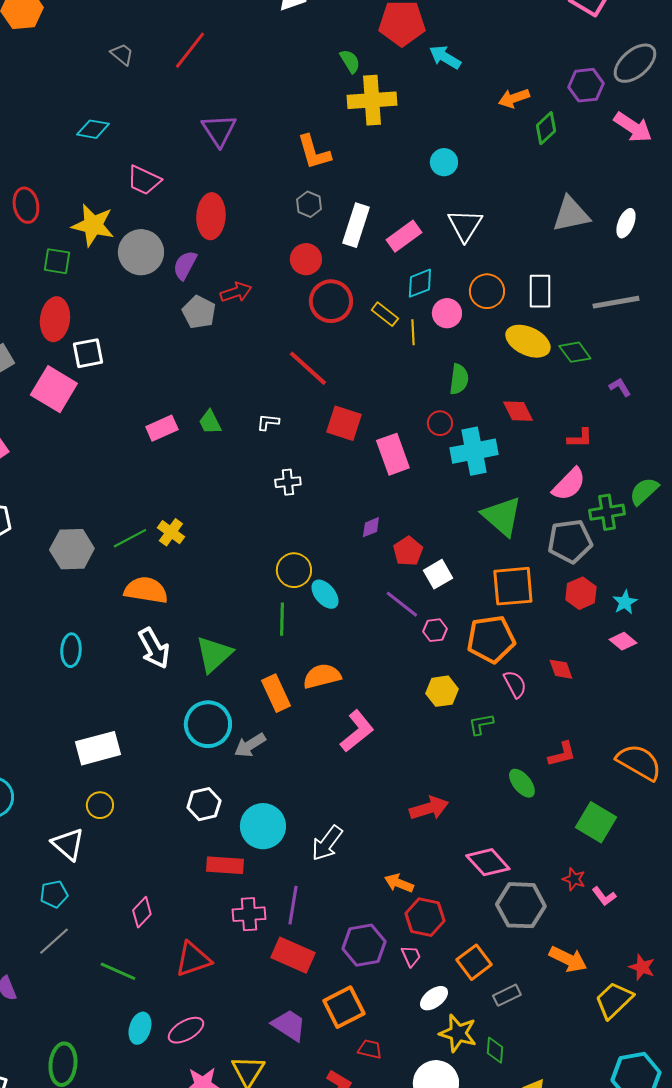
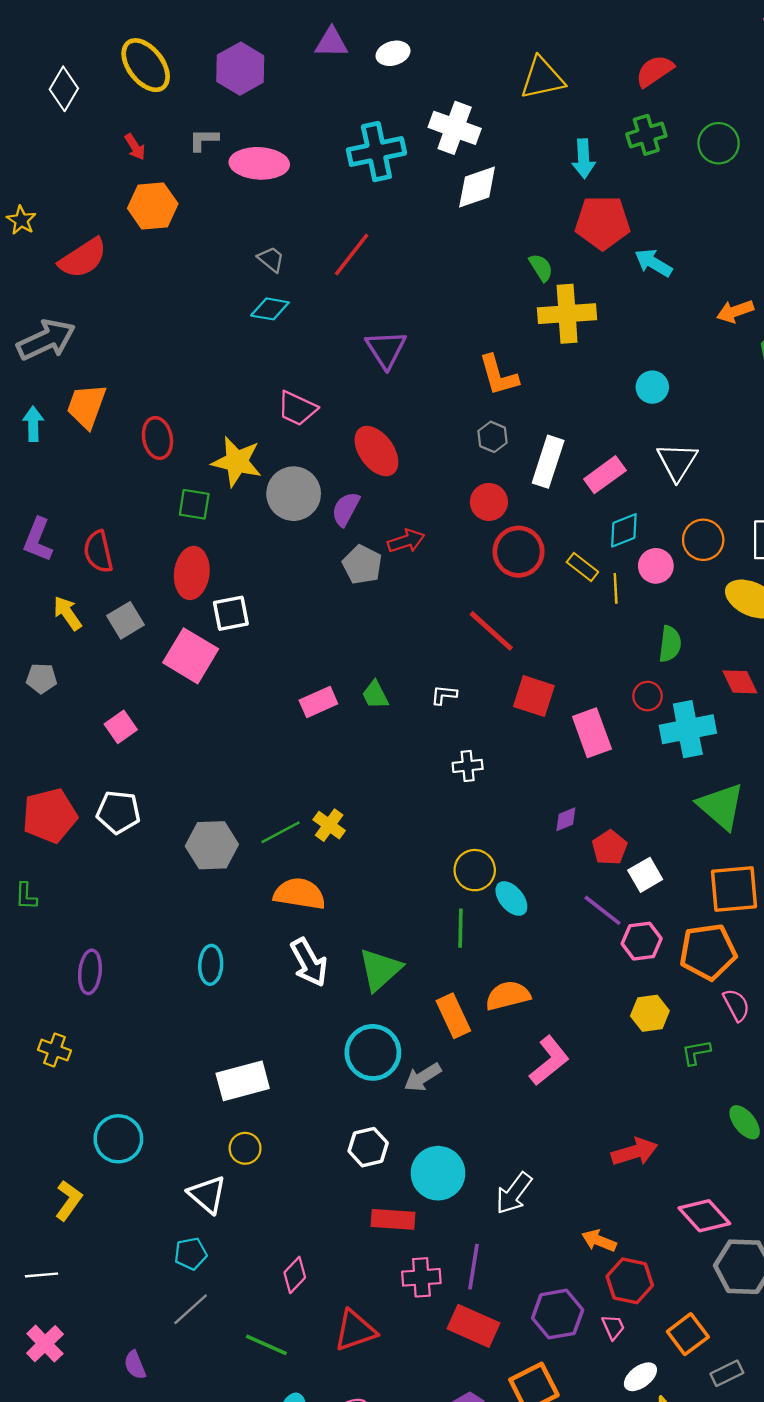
cyan diamond: (93, 129) -> (270, 309), moved
red ellipse: (211, 216) -> (376, 451), turned -39
pink hexagon: (435, 630) -> (642, 941), size x1.4

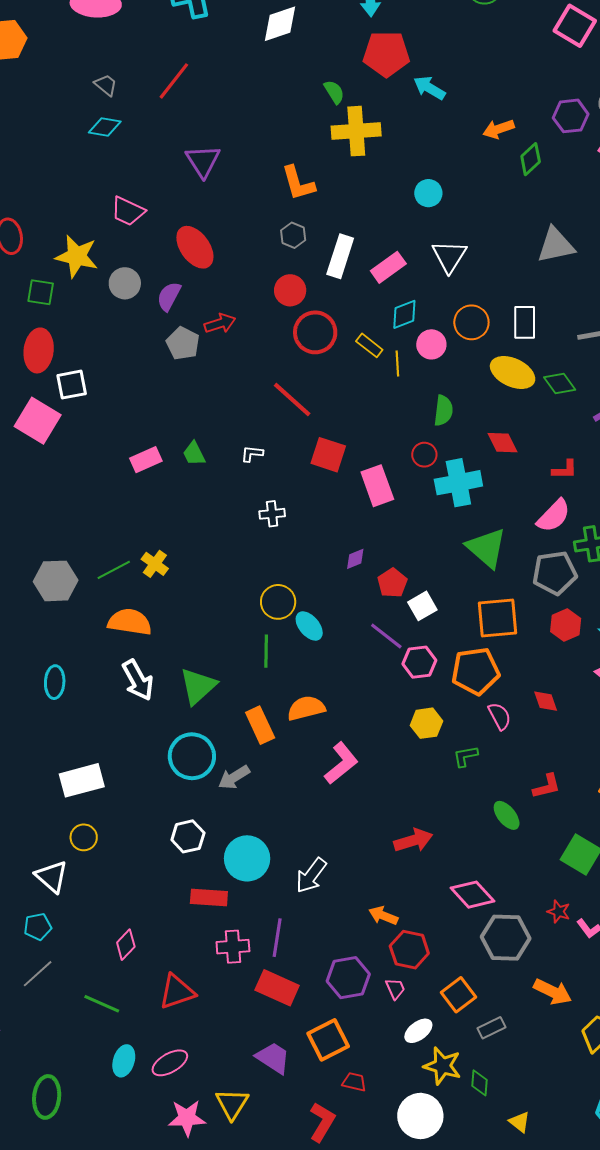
gray circle: (294, 494) -> (125, 283), size x0.7

